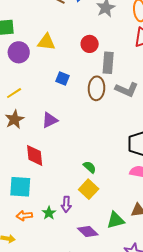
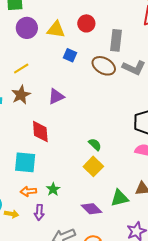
yellow triangle: (46, 42) -> (56, 30), moved
red circle: (90, 44) -> (86, 23), moved
brown ellipse: (97, 88) -> (104, 66), turned -65
purple arrow: (66, 204) -> (39, 212), moved

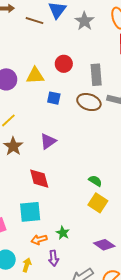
yellow arrow: (12, 214) -> (27, 265), turned -72

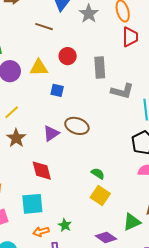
brown line: (34, 21) -> (44, 27), moved
brown ellipse: (89, 102) -> (77, 126), moved

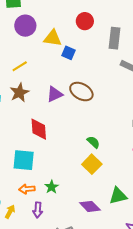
yellow triangle: (39, 68) -> (53, 38), moved

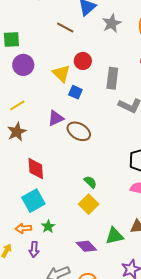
yellow triangle: (53, 38) -> (61, 74), moved, turned 36
blue square: (68, 53) -> (75, 92), moved
purple triangle: (55, 94) -> (56, 118), moved
cyan square: (24, 160) -> (33, 201), moved, turned -35

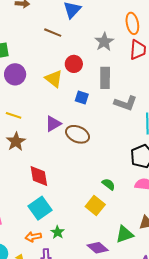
gray star: (112, 23) -> (104, 42), moved
blue square: (75, 92) -> (82, 97), moved
yellow line: (17, 105) -> (14, 115), turned 56
green semicircle: (90, 182) -> (109, 184), moved

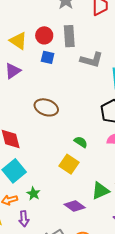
red circle: (74, 64) -> (44, 35), moved
purple triangle: (53, 124) -> (13, 71), moved
brown ellipse: (78, 134) -> (46, 107), moved

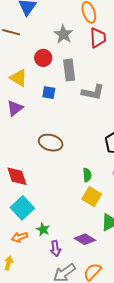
red circle: (44, 35) -> (43, 58), moved
green semicircle: (81, 142) -> (87, 175), turned 56
yellow square: (69, 164) -> (92, 197), moved
purple arrow: (24, 219) -> (56, 249), moved

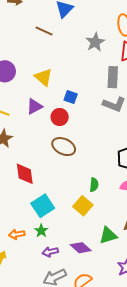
red circle: (43, 58) -> (60, 117), moved
gray rectangle: (69, 70) -> (113, 77), moved
yellow square: (92, 197) -> (83, 206), moved
cyan square: (22, 208) -> (43, 206), moved
purple arrow: (56, 249) -> (50, 252), turned 77

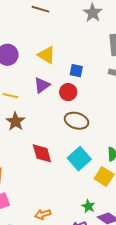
cyan square: (43, 206) -> (79, 159), moved
green star: (41, 231) -> (88, 206), moved

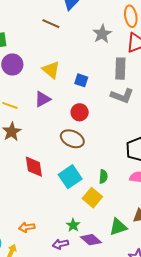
blue square: (76, 71) -> (81, 80), moved
red circle: (68, 92) -> (80, 112), moved

